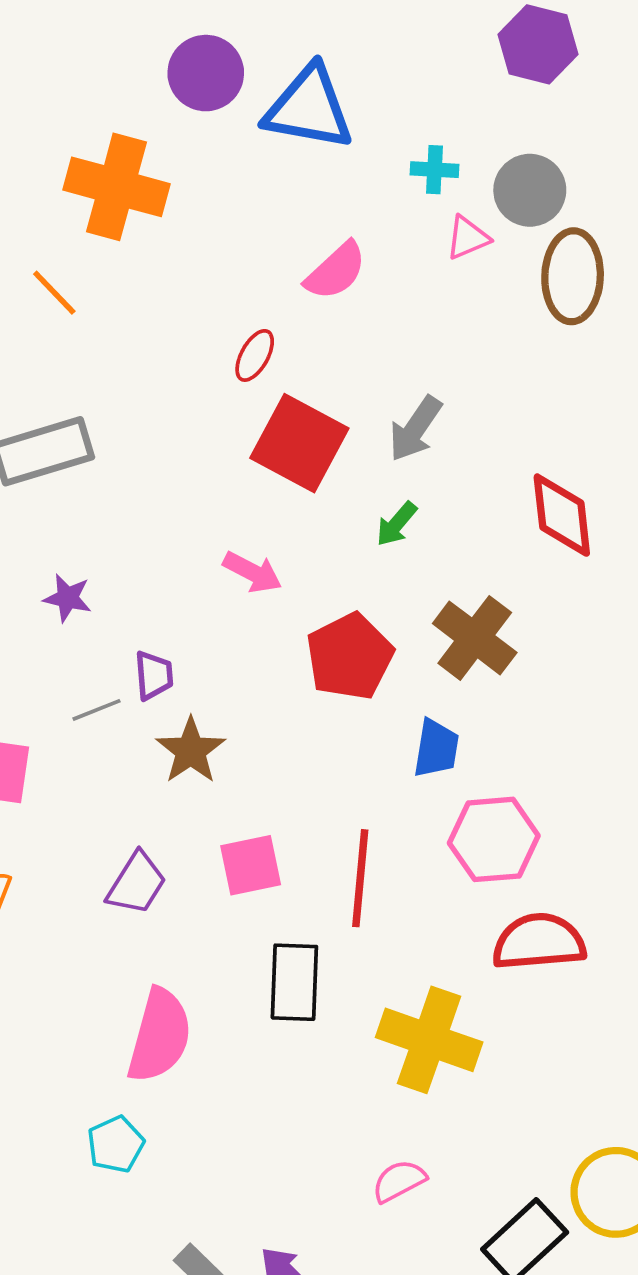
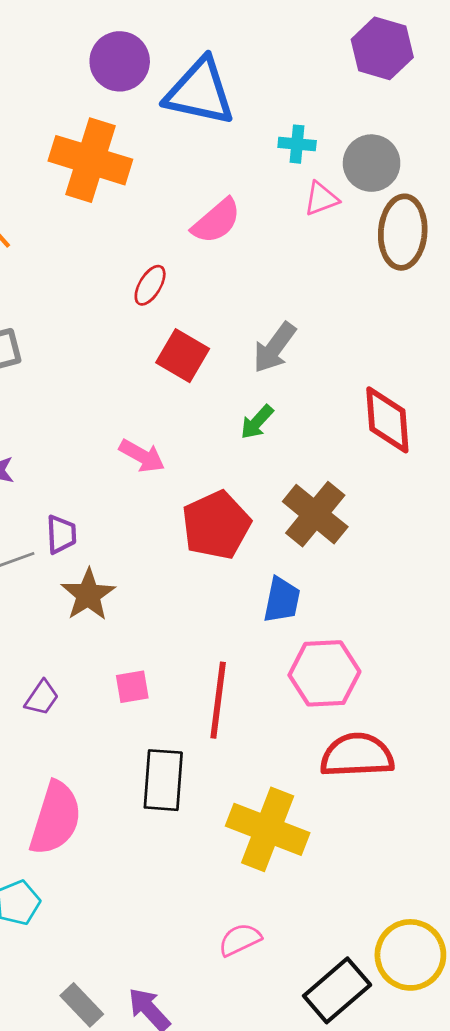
orange cross: (116, 187) -> (90, 160), moved
red square: (299, 443) -> (183, 356), size x0.7
pink square: (251, 865) -> (132, 687), size x0.7
purple trapezoid: (137, 883) -> (42, 698), size x0.7

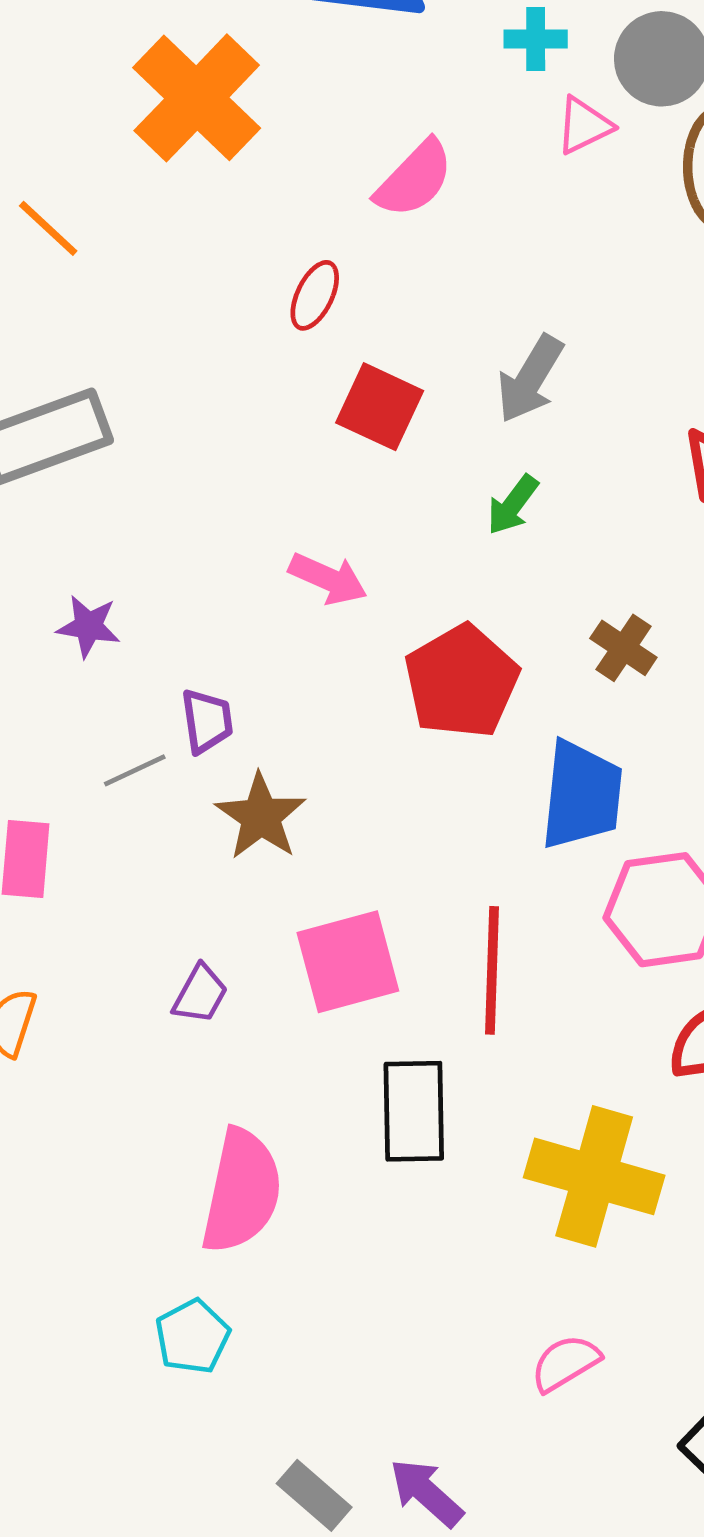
orange cross: (90, 160) -> (197, 98), turned 32
brown cross: (315, 514) -> (623, 648), size x0.6
blue trapezoid: (282, 600) -> (582, 795), size x1.4
pink square: (132, 687) -> (348, 962), size x1.8

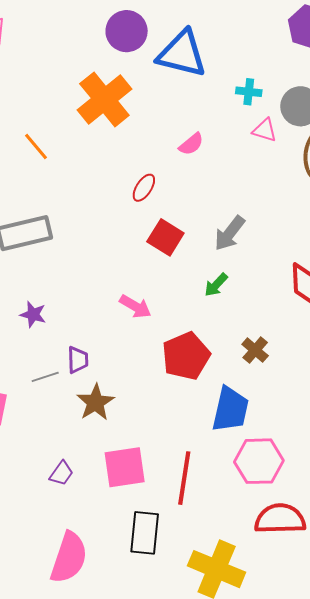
pink triangle: (584, 126) -> (265, 130), turned 36
pink semicircle: (414, 179) -> (191, 144), size x0.7

